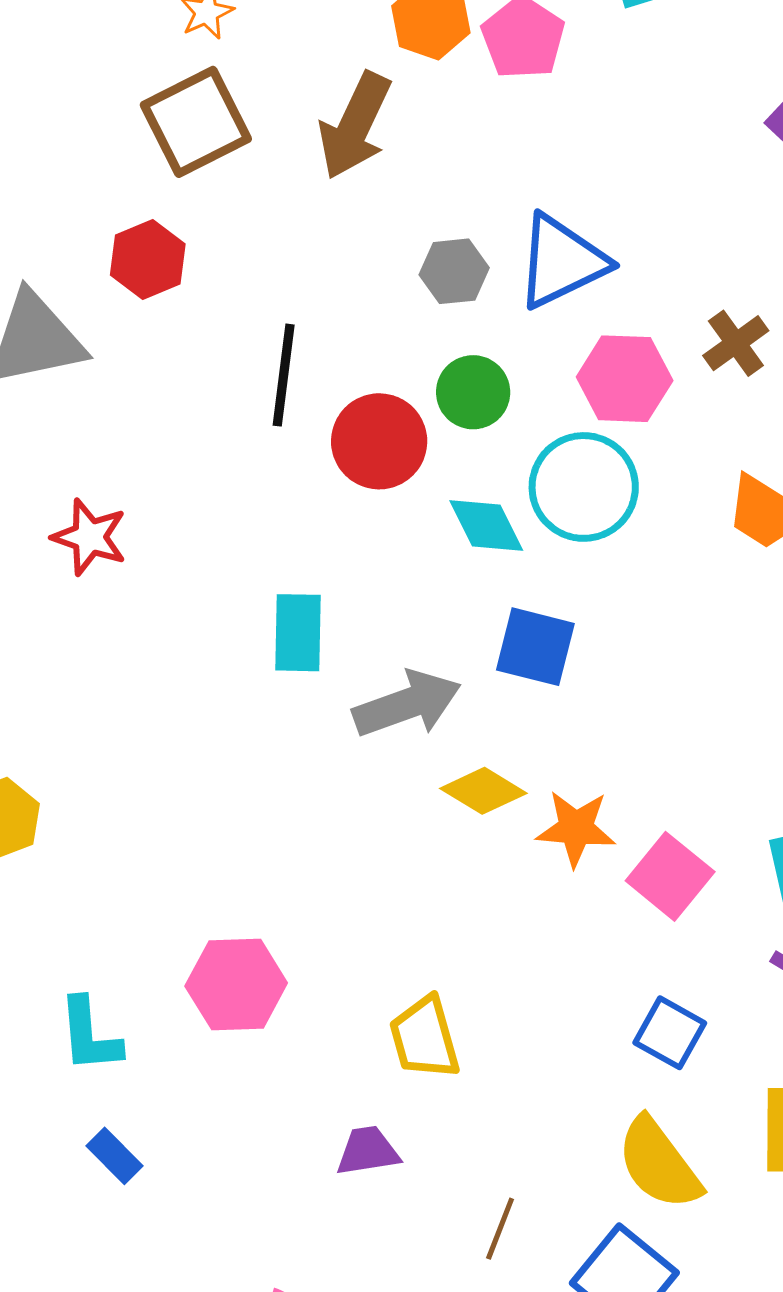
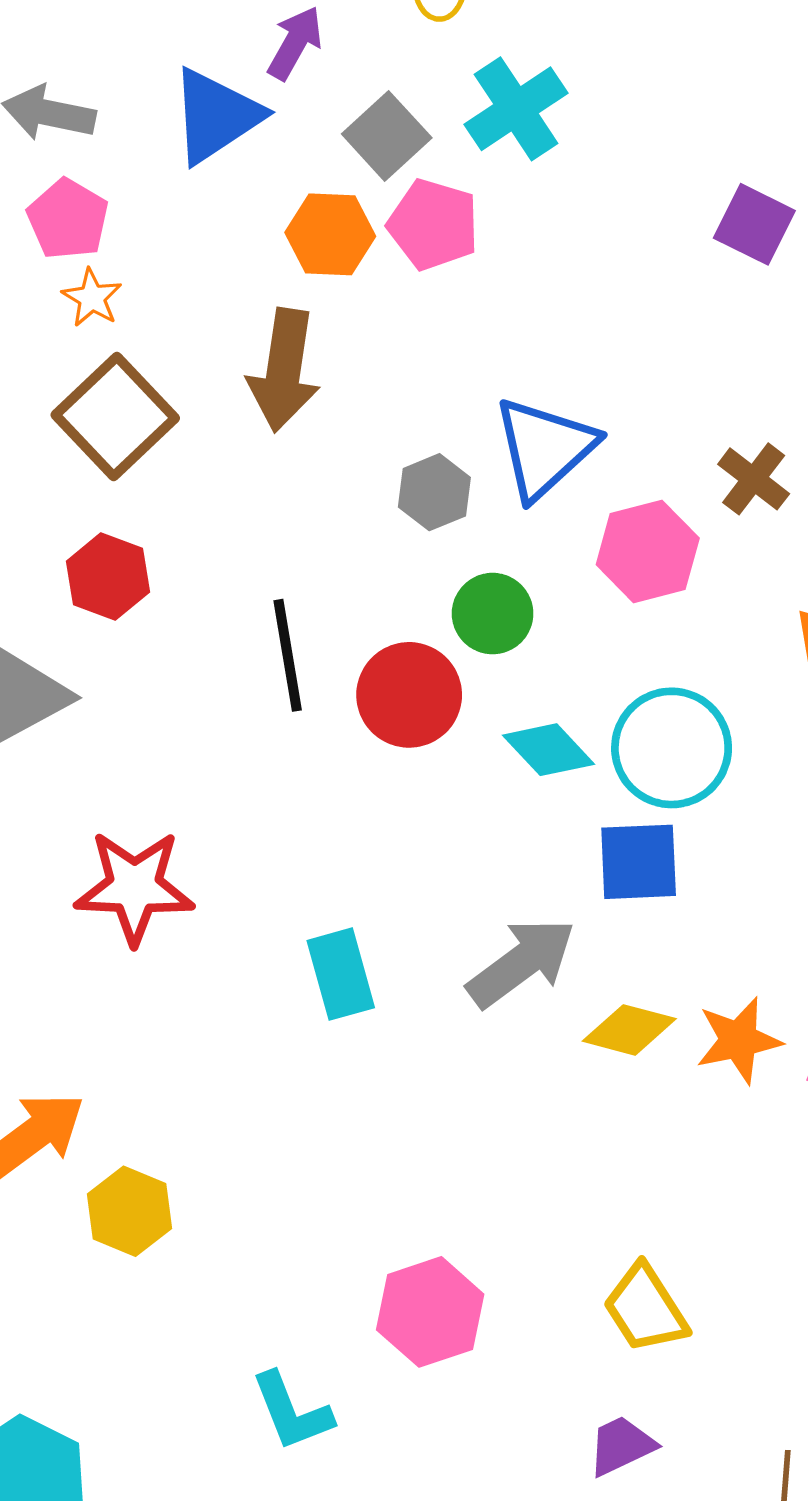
cyan circle: (584, 487) -> (672, 748), moved
red star: (90, 537) -> (134, 887), size x1.4
cyan rectangle: (298, 633) -> (341, 974), moved

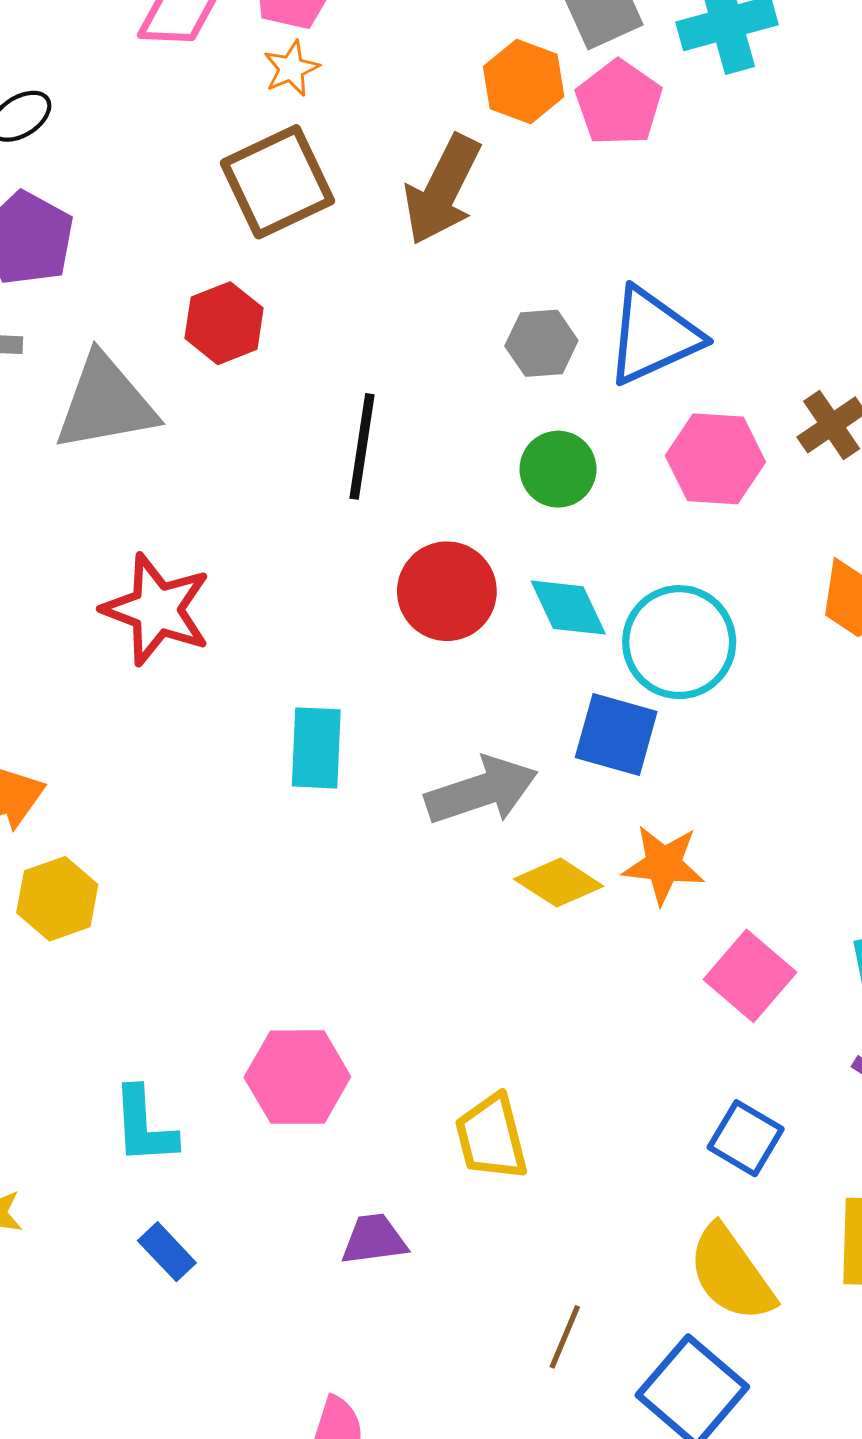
red circle: (409, 695) -> (447, 591), moved
orange star: (739, 1040) -> (664, 865), moved
purple trapezoid: (621, 1446) -> (374, 1239), moved

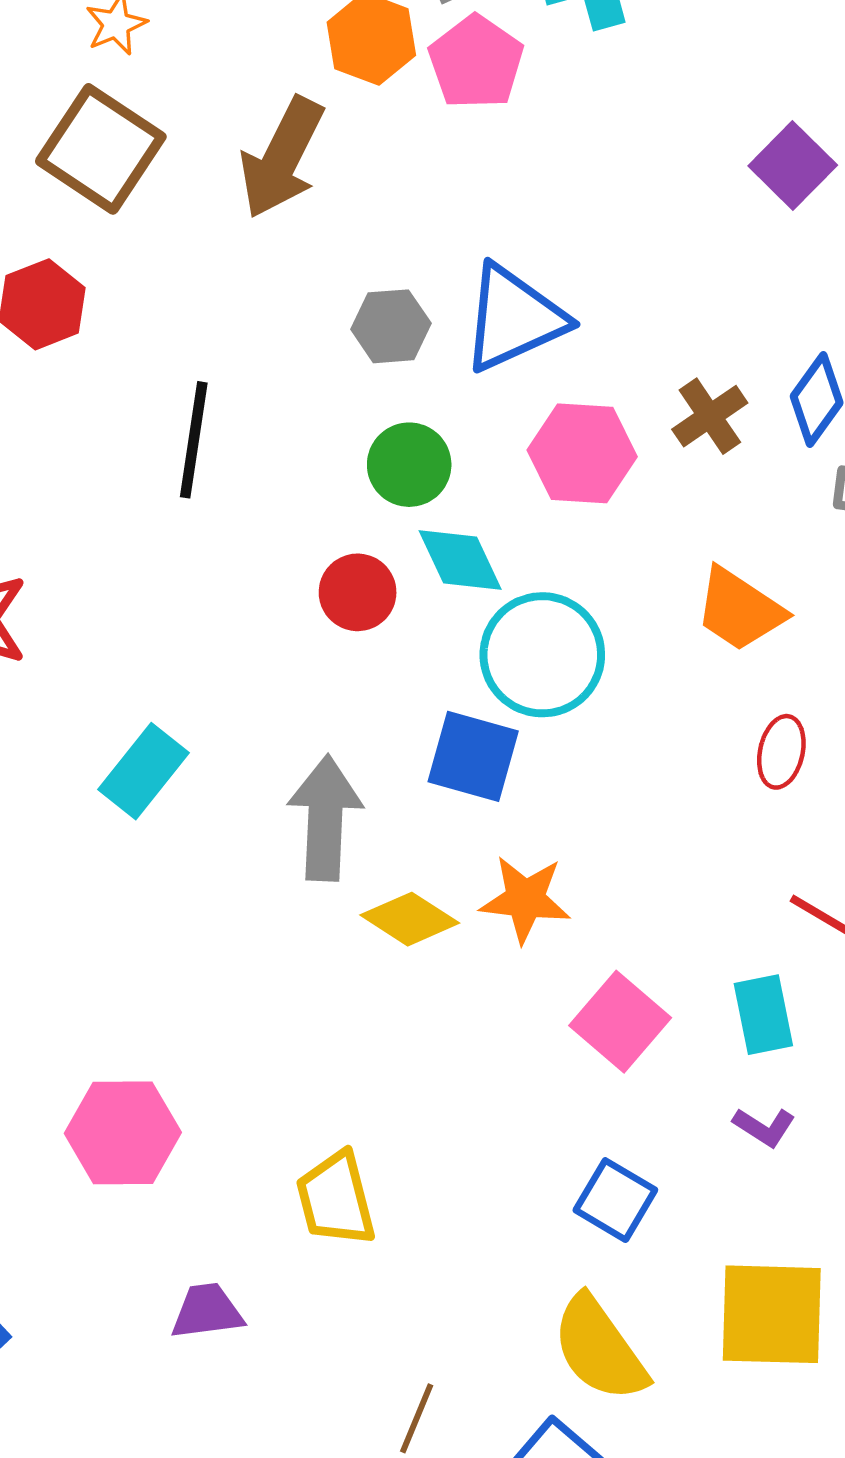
brown square: (277, 182) -> (101, 149), turned -31
red circle: (447, 591) -> (358, 592), moved, size x0.7
cyan diamond: (568, 608) -> (460, 560), moved
cyan rectangle: (316, 748) -> (143, 771), turned 36
gray arrow: (482, 791) -> (325, 818), turned -69

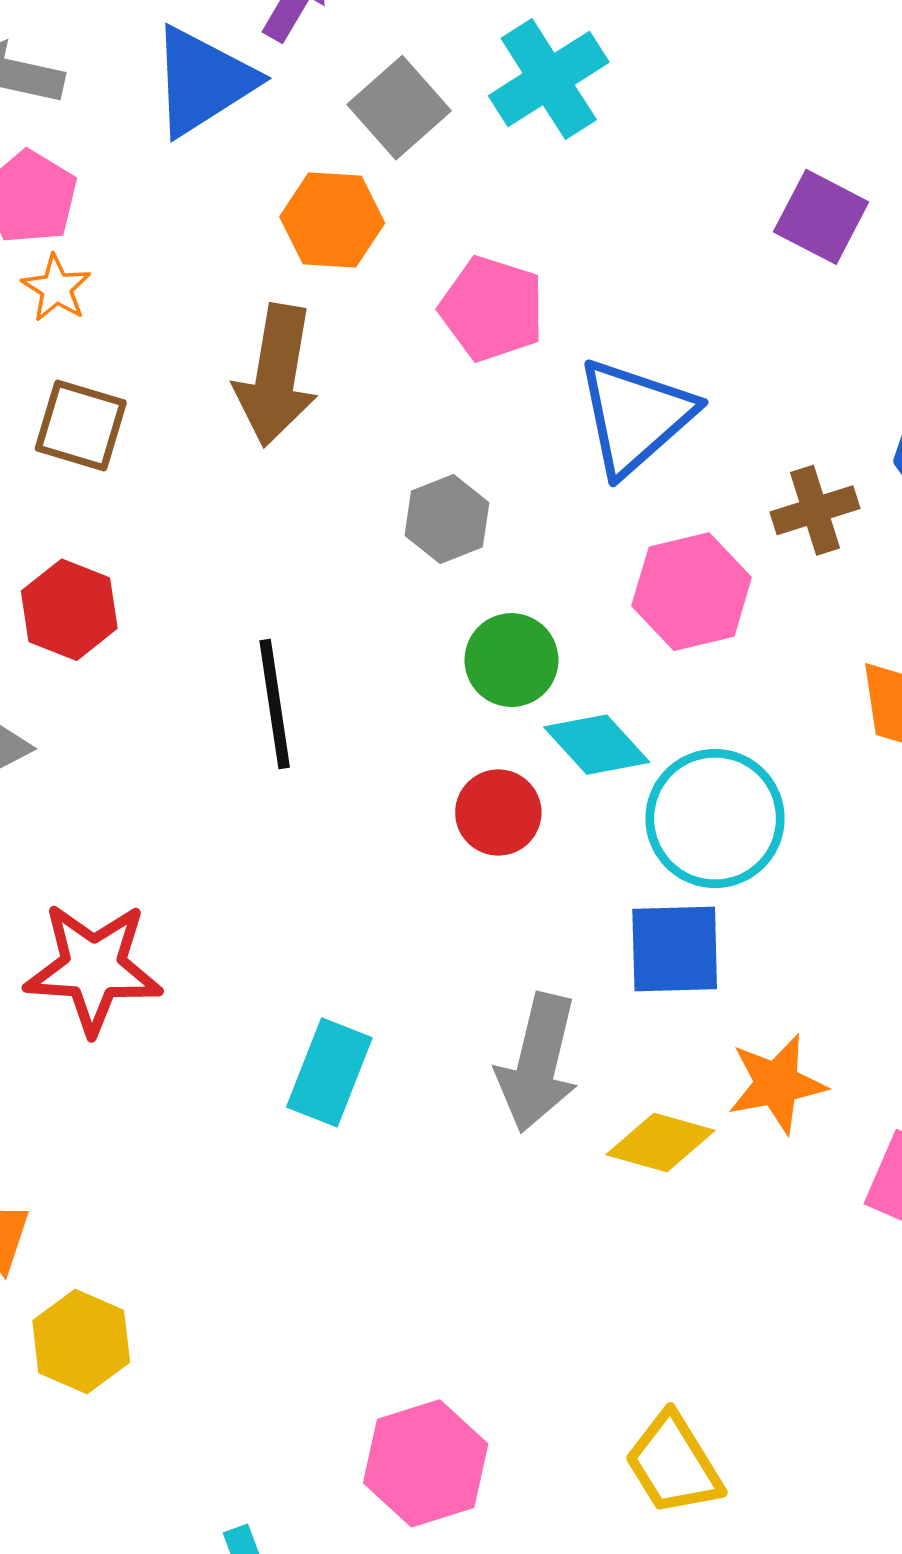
pink pentagon: (476, 62) -> (492, 309), moved
brown square: (101, 149) -> (81, 425), size x0.7
blue triangle: (514, 318) -> (635, 416), moved
brown cross: (710, 416) -> (815, 510), turned 34
gray arrow: (325, 818) -> (538, 1063), turned -152

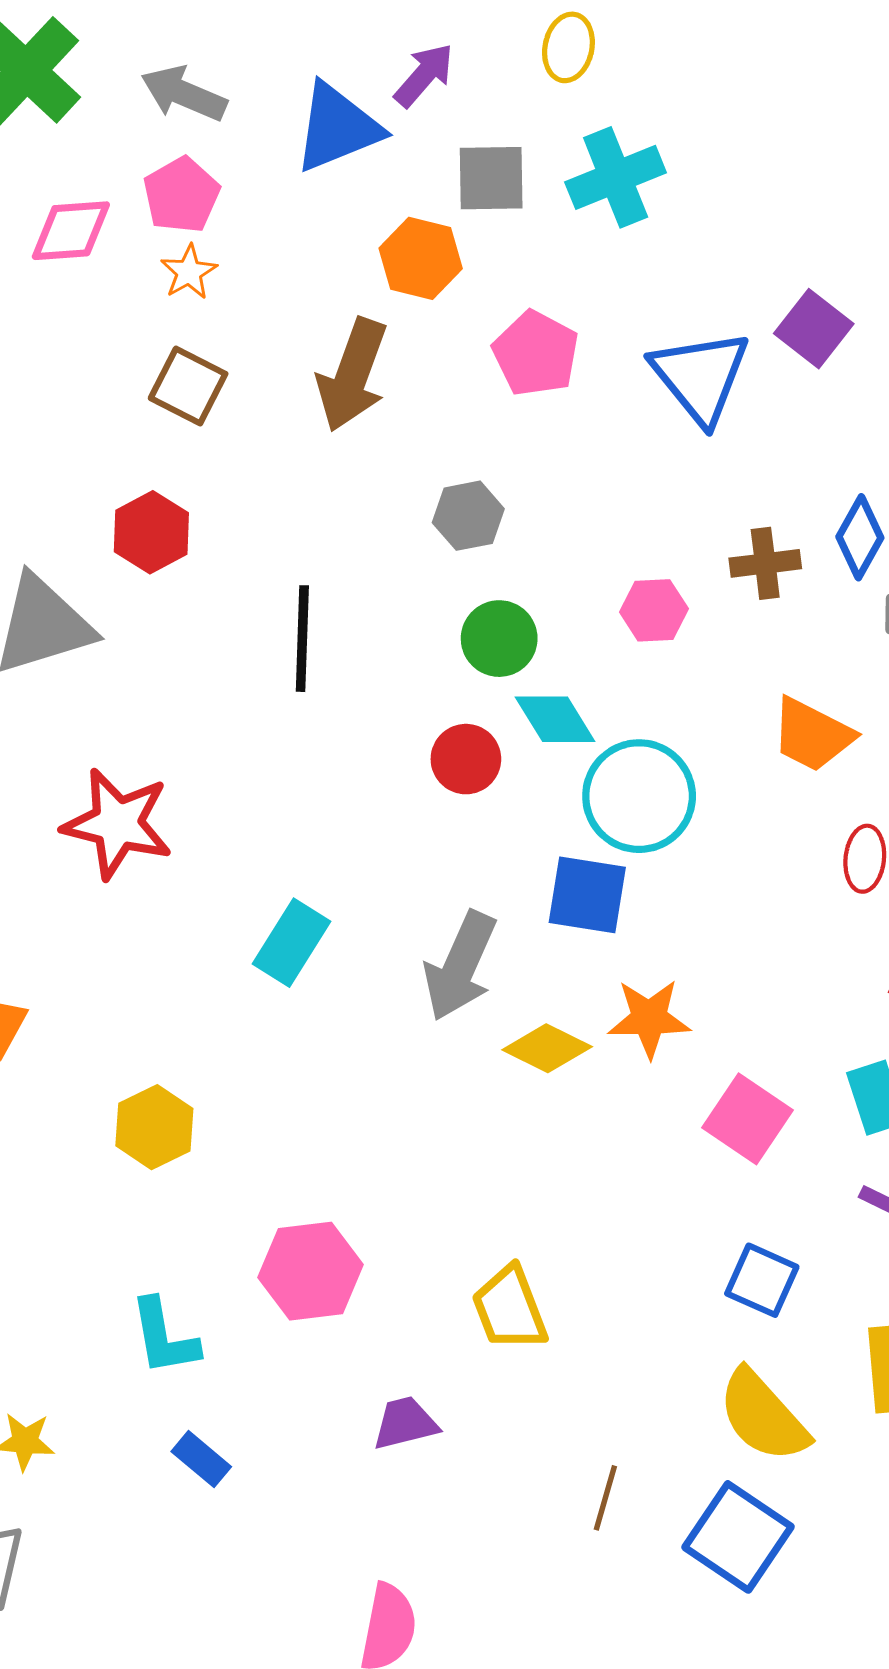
gray square: (399, 108) -> (491, 178), turned 30
blue triangle: (635, 416) -> (700, 377), moved, turned -38
pink hexagon: (692, 592) -> (654, 610), size x0.7
yellow hexagon: (81, 1341) -> (154, 1127), moved

